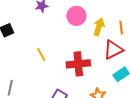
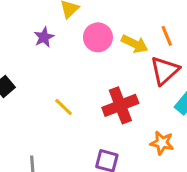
yellow arrow: (99, 27) -> (135, 44), turned 114

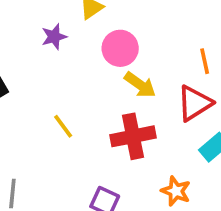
yellow arrow: (135, 44) -> (140, 85), moved

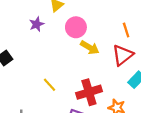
yellow line: (63, 126) -> (49, 85), moved
red cross: (133, 136) -> (89, 92), moved

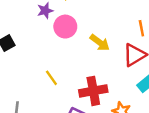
pink circle: (76, 27) -> (65, 27), moved

